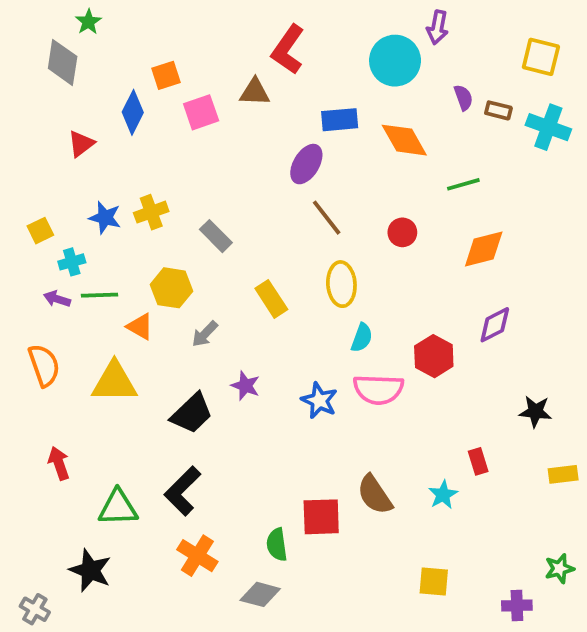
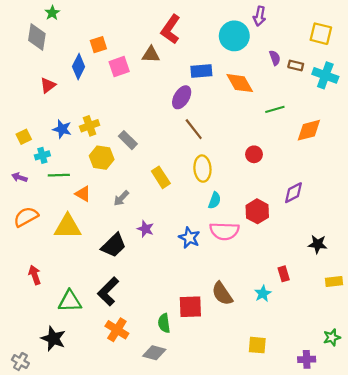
red circle: (402, 232) -> (254, 154), moved
orange diamond: (484, 249) -> (309, 130), moved
yellow hexagon: (172, 288) -> (102, 158), moved
purple arrow: (57, 299) -> (19, 177), moved
orange semicircle: (44, 365) -> (26, 217), turned -100

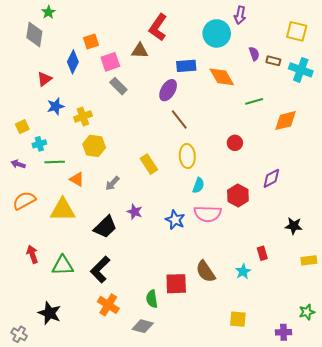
blue star: (62, 129) -> (56, 106), moved, turned -30
gray rectangle: (128, 140) -> (118, 86), moved
green triangle: (70, 301) -> (63, 265), moved

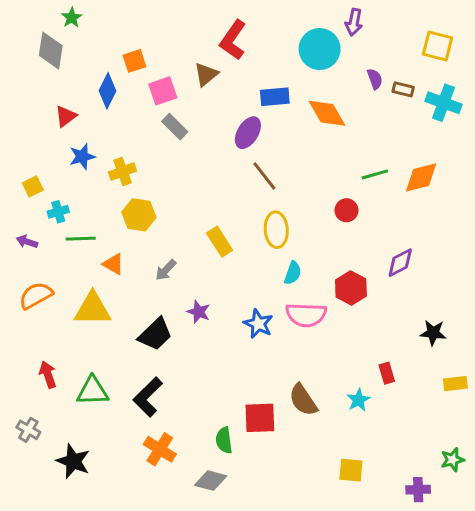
brown triangle: (140, 51) -> (206, 74), turned -42
green line: (254, 101) -> (375, 174), moved
gray cross: (19, 334) -> (28, 430), moved

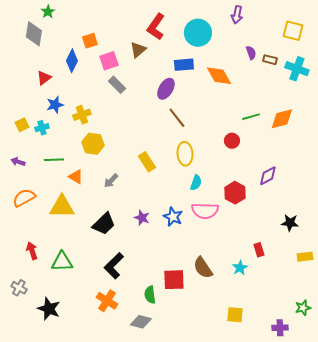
cyan circle: (320, 49) -> (198, 33), moved
cyan cross: (58, 212) -> (42, 128), moved
purple star: (199, 312) -> (142, 218), moved
black L-shape: (148, 397) -> (114, 266), moved

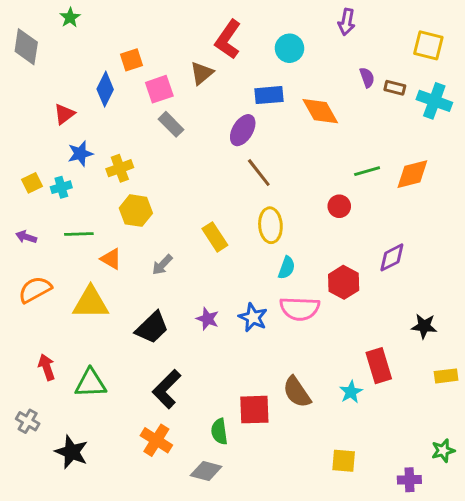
cyan circle: (198, 33) -> (289, 48), size x0.7
gray diamond: (34, 34) -> (26, 47), moved
red rectangle: (259, 250) -> (379, 366), size x1.6

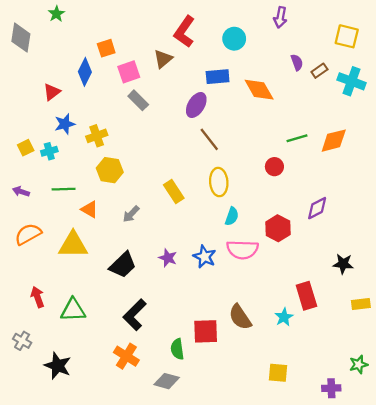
brown rectangle: (395, 88) -> (319, 71), turned -49

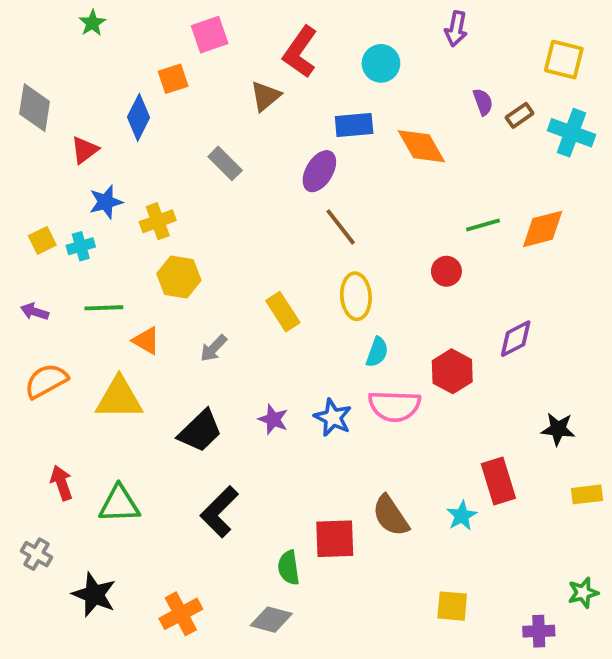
gray diamond: (21, 38) -> (35, 108), moved
pink square: (129, 72) -> (210, 35), moved
orange cross: (126, 356) -> (181, 614), moved, turned 30

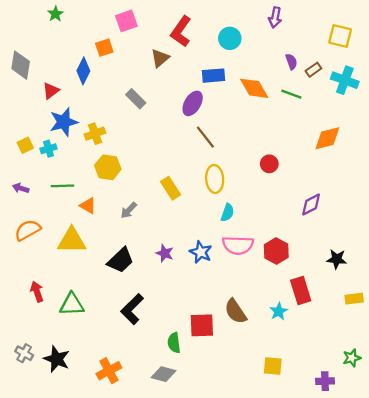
blue star: (106, 202) -> (64, 122), size x1.4
green line: (483, 225) -> (291, 94), moved, turned 36
red hexagon: (452, 371) -> (276, 251), moved
gray cross: (36, 554) -> (24, 353), moved

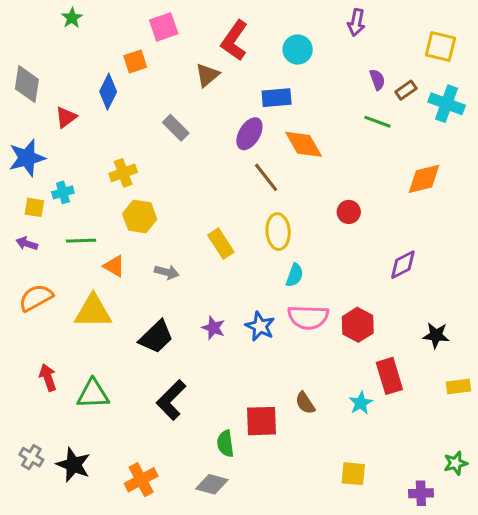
orange diamond: (254, 88) -> (304, 144), moved
blue star: (64, 122) -> (27, 158), moved
yellow square: (25, 145) -> (34, 207), moved, turned 35
gray arrow: (129, 210) -> (167, 272), turned -120
brown semicircle: (236, 311) -> (305, 403), size x0.7

